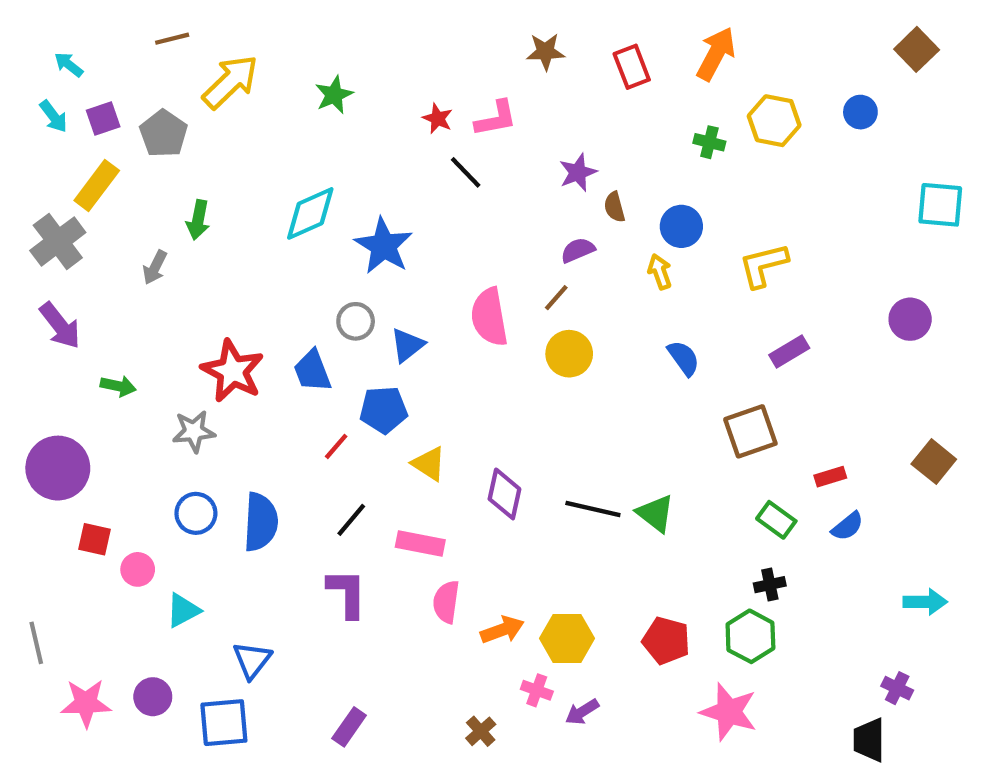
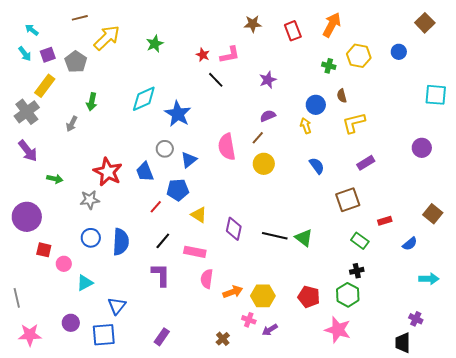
brown semicircle: (614, 207) -> (342, 96), moved
blue semicircle: (848, 526) -> (410, 244), moved
pink star: (86, 703) -> (30, 335), moved

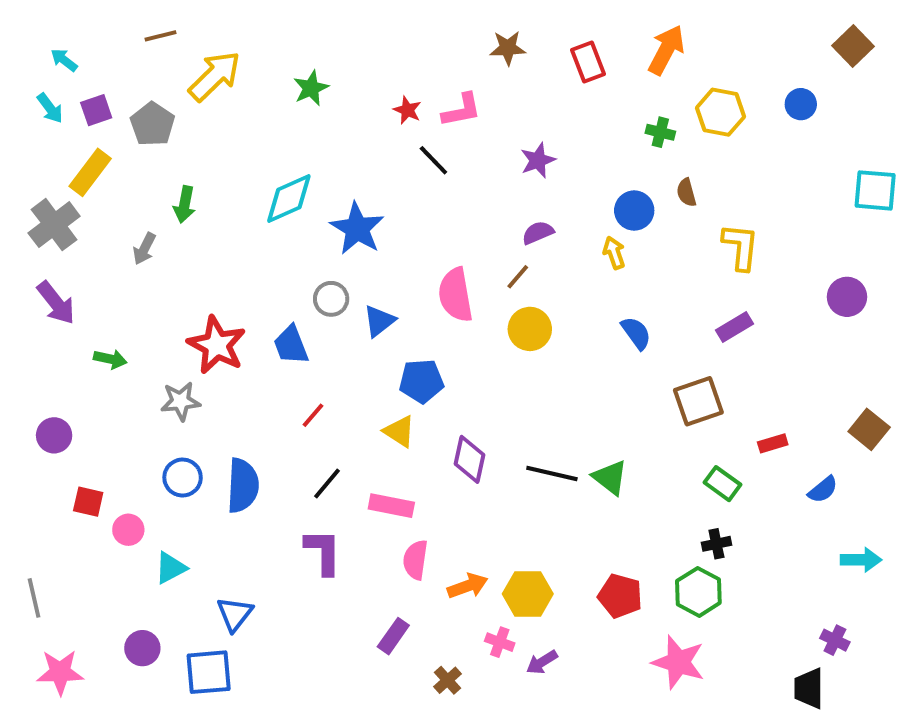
yellow L-shape: (354, 123) -> (741, 247), moved, turned 110
blue pentagon: (178, 190) -> (421, 381), moved
purple circle: (27, 217) -> (54, 435), size x0.6
purple rectangle: (162, 337) -> (393, 636), moved

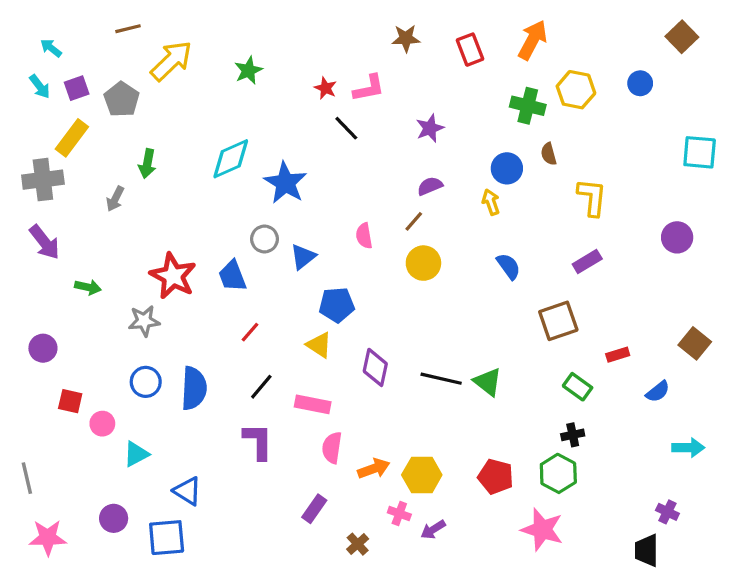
green cross: (660, 132) -> (528, 106), size x1.5
gray cross: (54, 225) -> (43, 180), turned 30
pink semicircle: (456, 295) -> (364, 236), size x0.6
blue triangle: (235, 614) -> (187, 491), turned -36

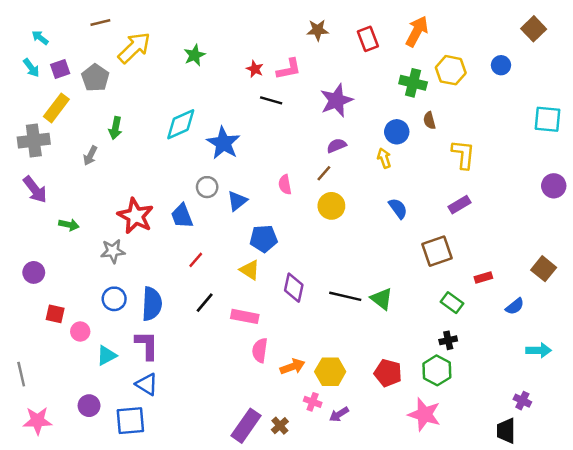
black line: (346, 128) -> (271, 100), turned -30
purple star: (430, 128) -> (336, 100), size x1.5
purple circle: (677, 237) -> (554, 186), moved
purple L-shape: (258, 441) -> (147, 345), moved
purple rectangle: (314, 509) -> (246, 426), moved, size x1.5

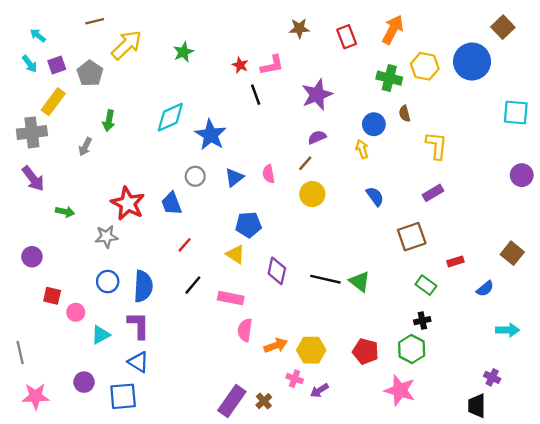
blue circle: (501, 65) -> (472, 62), size x2.0
black line: (271, 100) -> (256, 95), turned 54
blue triangle: (237, 201) -> (234, 177), moved

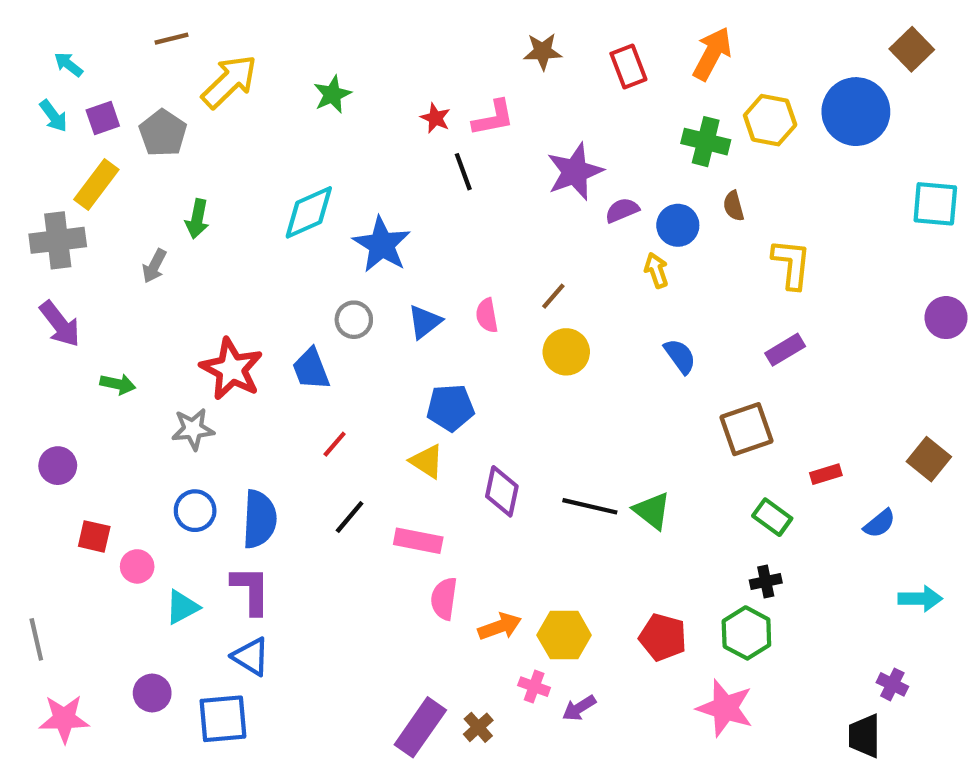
purple semicircle: (317, 137) -> (622, 210), moved

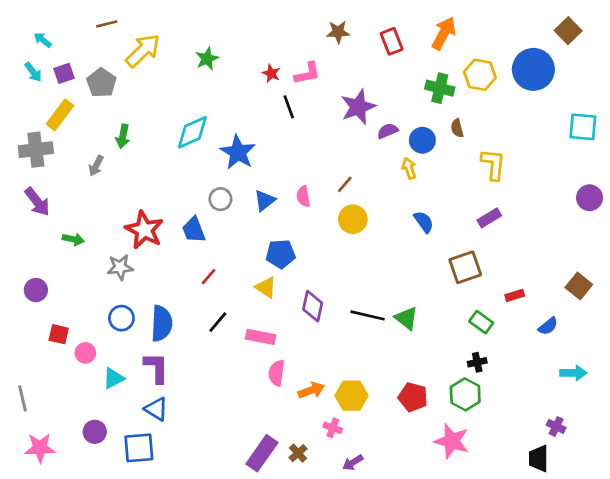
purple arrow: (579, 708) -> (353, 463), moved

